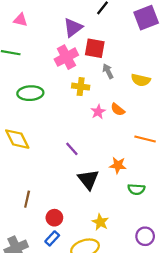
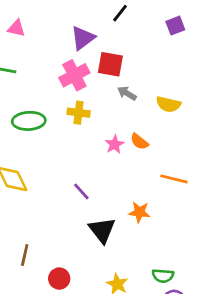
purple square: (146, 18) -> (175, 26), size x0.6
gray arrow: (108, 71) -> (127, 93), turned -32
yellow cross: (81, 87) -> (79, 113), moved
green semicircle: (136, 189) -> (163, 276), moved

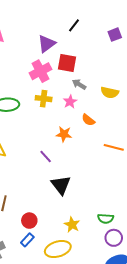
pink star: (115, 144) -> (70, 102), moved
orange star: (139, 212) -> (64, 134), moved

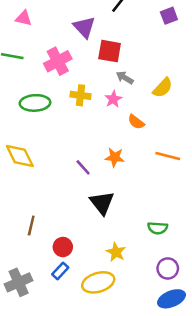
purple triangle: (47, 44) -> (84, 27), turned -36
pink cross: (41, 71) -> (58, 61), moved
yellow semicircle: (110, 92) -> (163, 88), turned -60
orange star: (64, 134) -> (115, 157), moved
green semicircle: (106, 219) -> (158, 228), moved

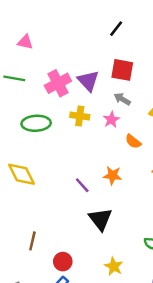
purple triangle: (84, 27) -> (88, 81), moved
red square: (110, 51) -> (122, 70), moved

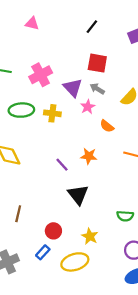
pink triangle: (25, 42) -> (32, 23), moved
purple triangle: (88, 81) -> (73, 88), moved
yellow cross: (80, 116) -> (52, 113), moved
red circle: (63, 262) -> (53, 231), moved

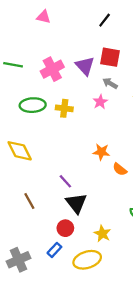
purple triangle: (73, 88) -> (85, 66), moved
orange semicircle: (107, 126) -> (120, 169), moved
purple line: (62, 165) -> (65, 181), moved
black triangle: (78, 195) -> (76, 203), moved
brown line: (18, 214) -> (29, 201), moved, turned -42

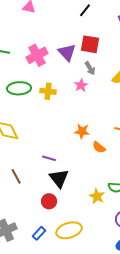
gray arrow: (110, 83) -> (90, 68), turned -152
purple line: (65, 181) -> (49, 158), turned -32
yellow star: (102, 234) -> (97, 196), moved
blue rectangle: (54, 250) -> (39, 233), moved

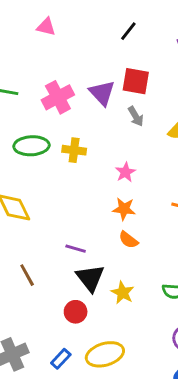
pink star: (81, 85) -> (125, 172), moved
orange semicircle: (99, 147) -> (128, 240), moved
yellow star: (97, 196) -> (123, 293), moved

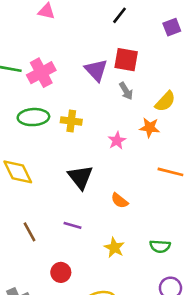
pink cross: (58, 97) -> (41, 73), moved
orange star: (124, 209) -> (150, 128), moved
purple line: (76, 249) -> (73, 225), moved
black triangle: (90, 278) -> (80, 177), moved
red circle: (76, 312) -> (61, 272), moved

